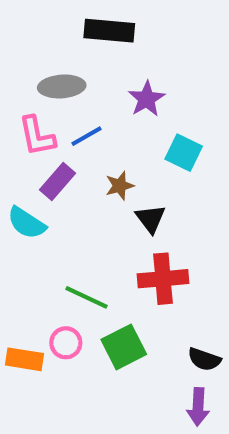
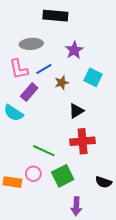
brown star: (120, 186) -> (62, 83), moved
black triangle: (151, 219) -> (76, 111), turned 35
purple arrow: (198, 407) -> (76, 206), moved

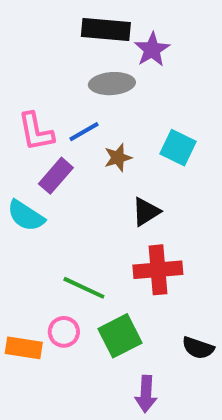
gray ellipse: (31, 44) -> (112, 84), moved
purple star: (74, 50) -> (152, 50), moved

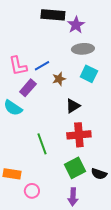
gray ellipse: (112, 84) -> (83, 49), moved
green line: (84, 288) -> (42, 144), turned 45
pink circle: (64, 332) -> (32, 191), moved
green square: (120, 336) -> (75, 168), moved

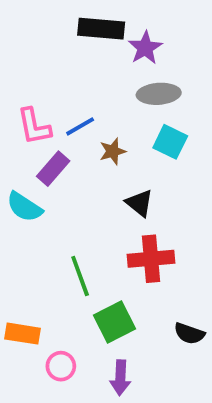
black triangle: (73, 106) -> (139, 203), turned -49
green square: (75, 168) -> (115, 322), moved
purple arrow: (73, 197) -> (120, 378), moved

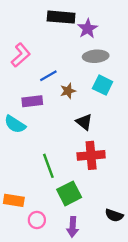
pink L-shape: (34, 126) -> (21, 55), moved, turned -120
purple rectangle: (53, 169) -> (32, 101), turned 42
black semicircle: (189, 334) -> (114, 215), moved

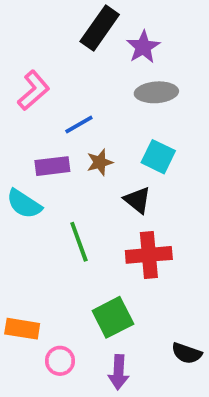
black rectangle: (61, 17) -> (100, 28), turned -60
cyan square: (103, 85) -> (158, 157), moved
brown star: (68, 91) -> (100, 162), moved
green line: (48, 166) -> (79, 242), moved

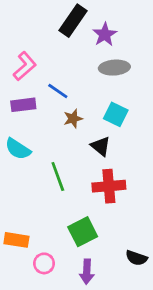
blue line: (79, 124) -> (58, 91), turned 65
purple rectangle: (52, 166) -> (23, 105), moved

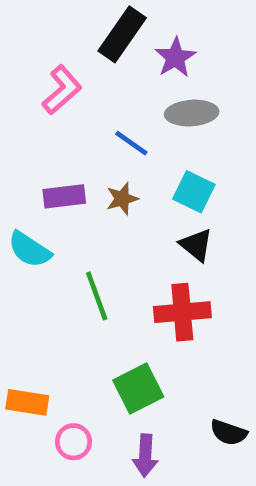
pink L-shape: (25, 66) -> (62, 90), moved
blue line: (58, 91) -> (131, 143), moved
purple rectangle: (23, 105) -> (64, 196), moved
black triangle: (101, 146) -> (196, 245), moved

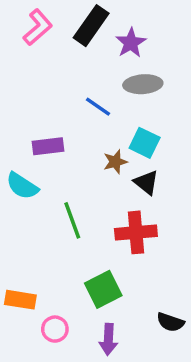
pink L-shape: (62, 90) -> (38, 27), moved
brown star: (122, 199) -> (115, 162), moved

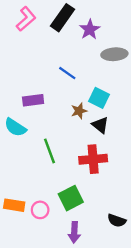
gray ellipse: (143, 84) -> (114, 54), moved
pink circle: (55, 329) -> (40, 210), moved

